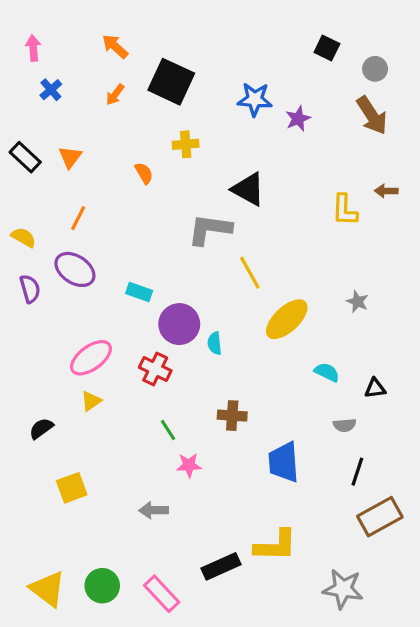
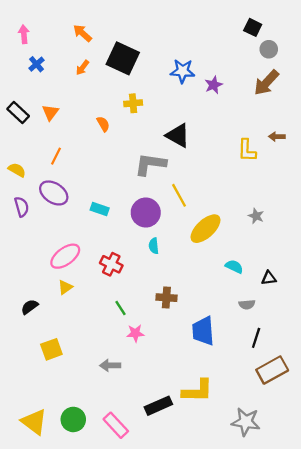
black square: (327, 48) -> (253, 27), moved
brown arrow: (372, 115) -> (266, 83), turned 76
purple circle: (179, 324) -> (146, 213), moved

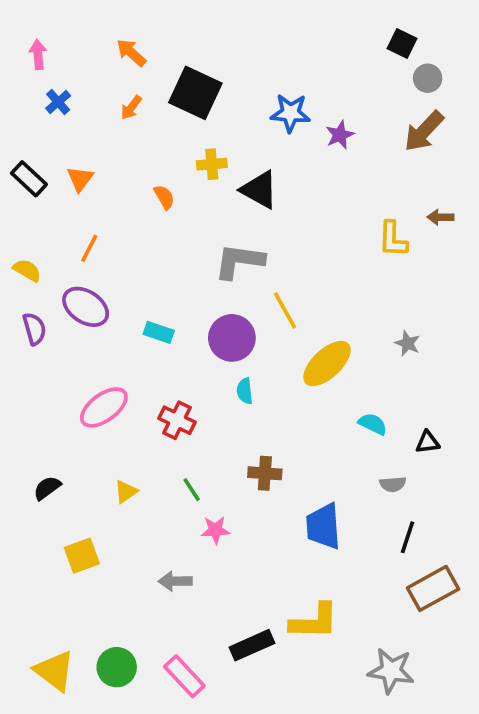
black triangle: (178, 135) -> (259, 190), moved
yellow triangle: (65, 287) -> (126, 492), moved

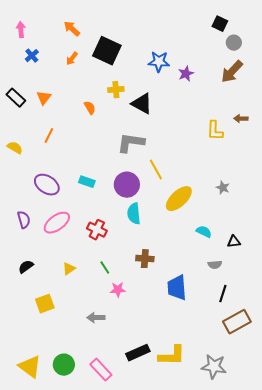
purple ellipse: (86, 307) -> (47, 185), moved
purple semicircle: (34, 329) -> (24, 220), moved
cyan semicircle: (245, 391) -> (134, 214), size x1.5
yellow L-shape: (314, 621) -> (172, 356), moved

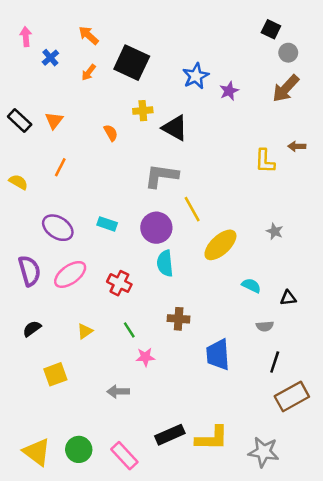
blue cross: (32, 56) -> (50, 58), moved
blue star: (159, 62) -> (196, 76), turned -30
purple semicircle: (24, 220) -> (29, 271), size x1.4

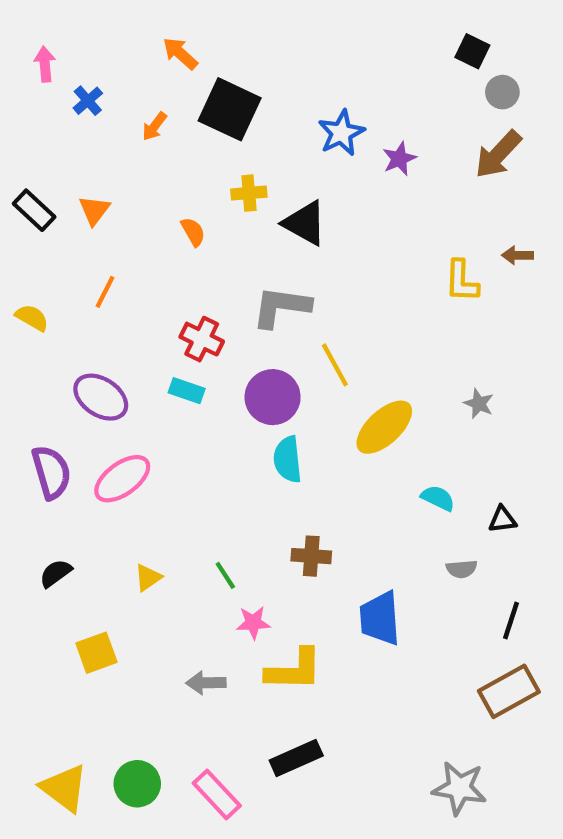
orange arrow: (89, 35) -> (180, 53), moved
red cross: (119, 283) -> (202, 339), moved
black line: (275, 362) -> (511, 620), moved
yellow L-shape: (212, 438) -> (294, 670), moved

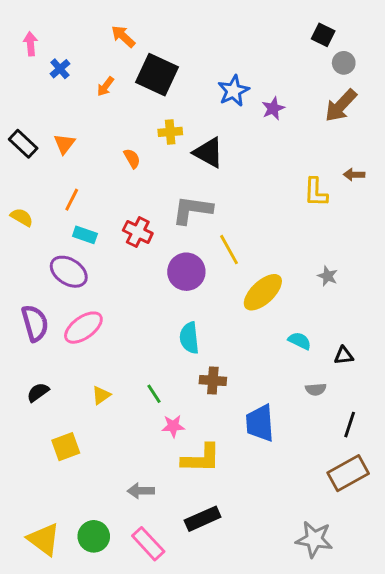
cyan rectangle: (187, 391) -> (85, 235), moved
cyan semicircle: (288, 459) -> (189, 338), moved
gray arrow: (206, 683) -> (141, 491), moved

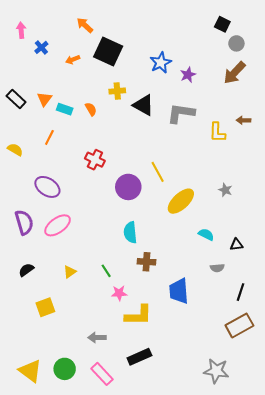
orange arrow: (106, 86) -> (73, 60), turned 32
gray L-shape: (192, 210) -> (181, 113), moved
cyan rectangle: (85, 235) -> (65, 109), moved

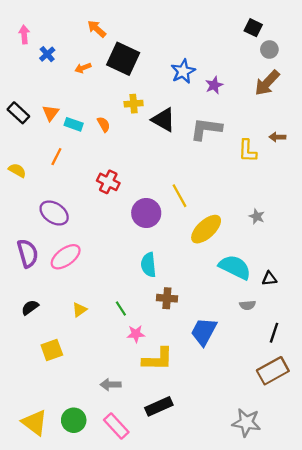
cyan semicircle: (206, 234) -> (235, 267), size x1.8
blue trapezoid: (179, 291) -> (204, 332), turned 32

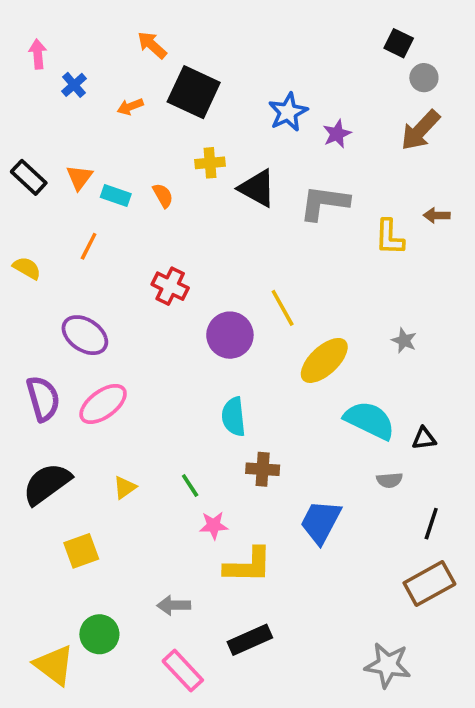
black semicircle: (30, 307) -> (47, 484), size x1.8
green circle: (74, 420) -> (99, 634), moved

